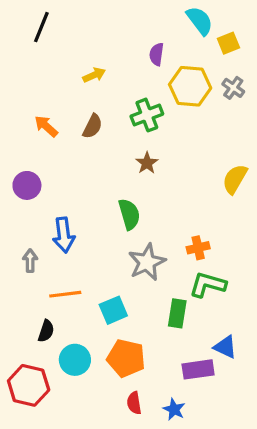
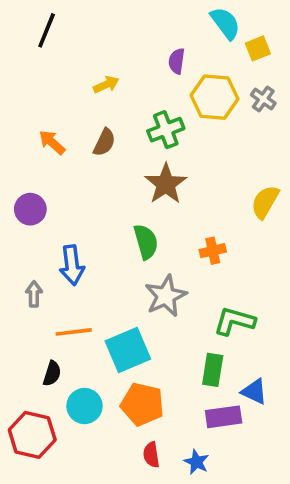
brown star: (147, 163) -> (166, 184), size x1.6
orange cross: (198, 248) -> (213, 251), moved
cyan square: (113, 310) -> (128, 350), size x1.4
green rectangle: (177, 313) -> (213, 370), moved

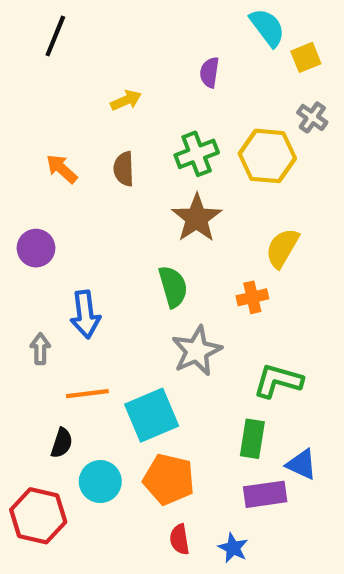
yellow hexagon: (215, 97) -> (267, 156), moved
brown semicircle: (104, 142) -> (124, 169), turned 152
yellow semicircle: (265, 202) -> (282, 248), moved

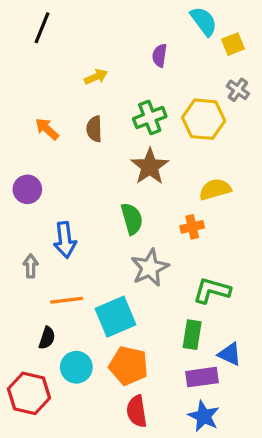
yellow semicircle: (282, 248) -> (215, 189), turned 44
red semicircle: (179, 539) -> (137, 411), size x1.4
blue star: (233, 548) -> (204, 416), moved, size x1.4

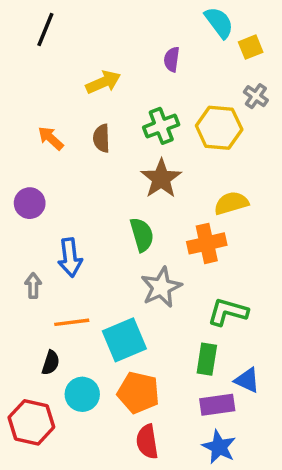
yellow arrow: (96, 77) -> (103, 82), size x1.4
orange cross: (192, 227) -> (207, 243), size x1.5

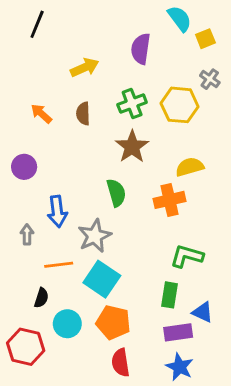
purple semicircle: (172, 59) -> (141, 49), size x1.5
gray star: (161, 287) -> (95, 236), moved
cyan square: (124, 340) -> (102, 279), turned -33

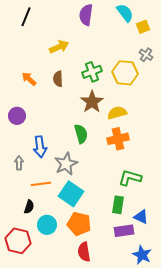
purple semicircle: (141, 49) -> (86, 15), moved
yellow semicircle: (190, 167) -> (117, 113), moved
blue star: (180, 367) -> (142, 255), moved

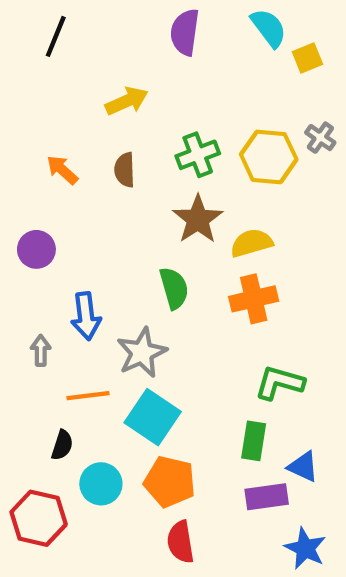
gray cross: (146, 55) -> (320, 138), moved

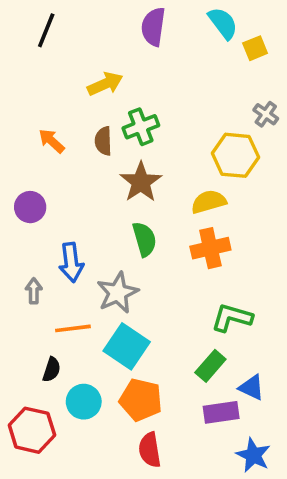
green cross: (198, 155) -> (141, 127), moved
yellow hexagon: (269, 157) -> (235, 155), moved
brown star: (198, 219) -> (141, 182), moved
green rectangle: (254, 441) -> (210, 366), turned 32

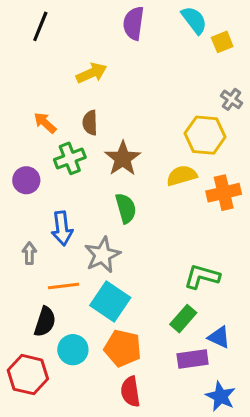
green cross: (141, 127) -> (70, 158), moved
orange cross: (210, 248) -> (224, 193), moved
black semicircle: (52, 370) -> (45, 322), size x1.4

